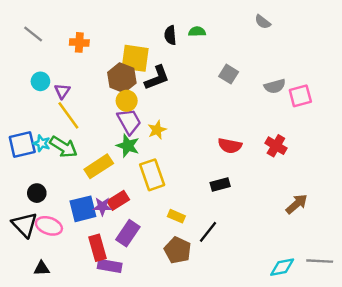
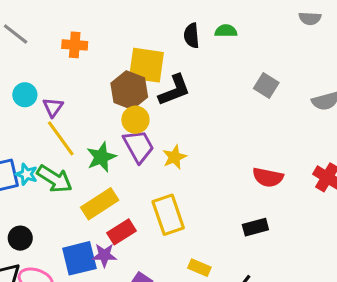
gray semicircle: (263, 22) -> (310, 18), turned -35
green star: (128, 146) -> (101, 157), moved, turned 30
red rectangle: (118, 200) -> (121, 232), moved

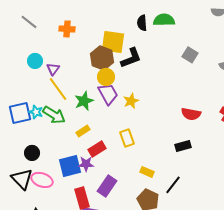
green semicircle: (226, 31) -> (164, 20), size x1.5
yellow rectangle: (100, 204) -> (83, 131), size x0.6
yellow rectangle: (168, 215) -> (127, 138), size x0.7

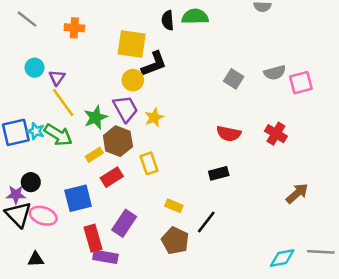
gray square: (190, 55) -> (234, 79), moved
brown hexagon: (102, 58) -> (118, 141), moved
yellow circle: (106, 77) -> (133, 80), moved
purple star: (86, 164) -> (16, 195), moved

